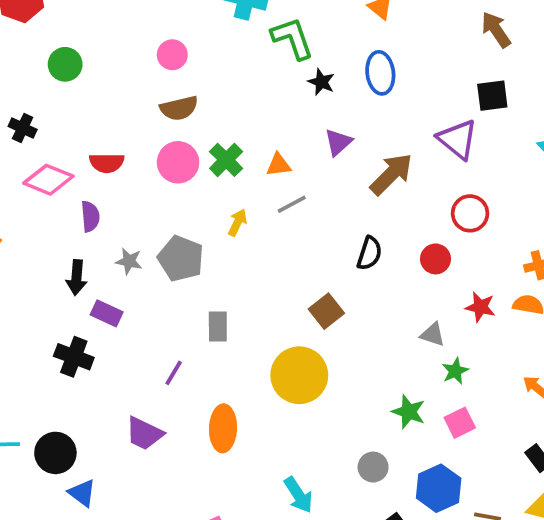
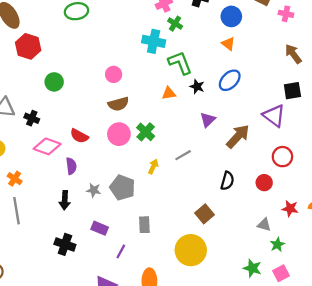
blue ellipse: (380, 73) -> (230, 80), turned 55
red semicircle: (107, 163) -> (79, 136), turned 30
orange triangle: (279, 165) -> (169, 93), moved
purple rectangle: (107, 313) -> (100, 228), moved

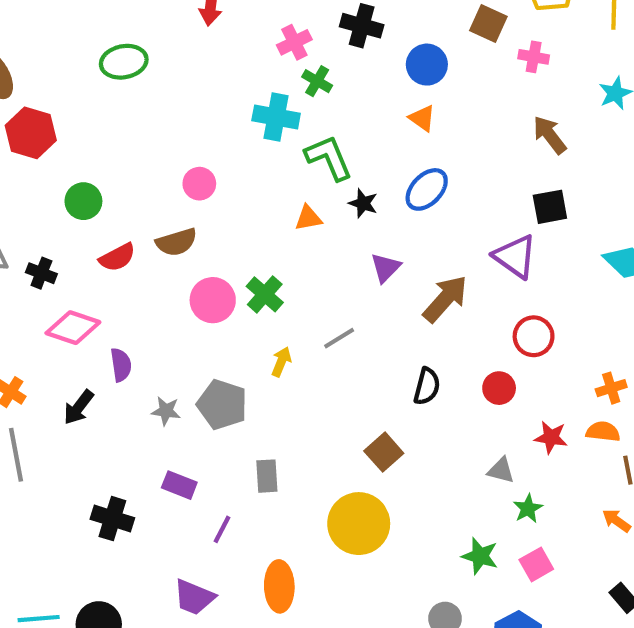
brown semicircle: (118, 104) -> (176, 242), moved
red semicircle: (79, 136) -> (117, 257), moved, turned -54
black arrow: (65, 200) -> (79, 407), moved, turned 36

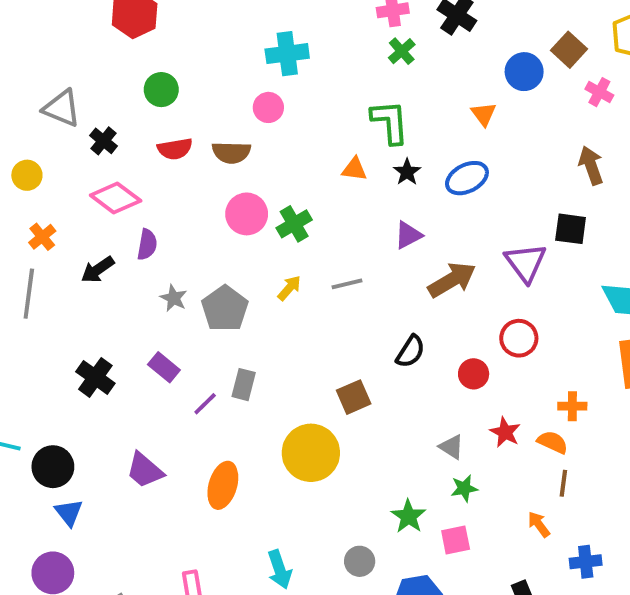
blue circle: (427, 65) -> (524, 72), moved
cyan cross: (276, 117) -> (287, 54), moved, turned -36
purple line: (222, 529) -> (205, 404), moved

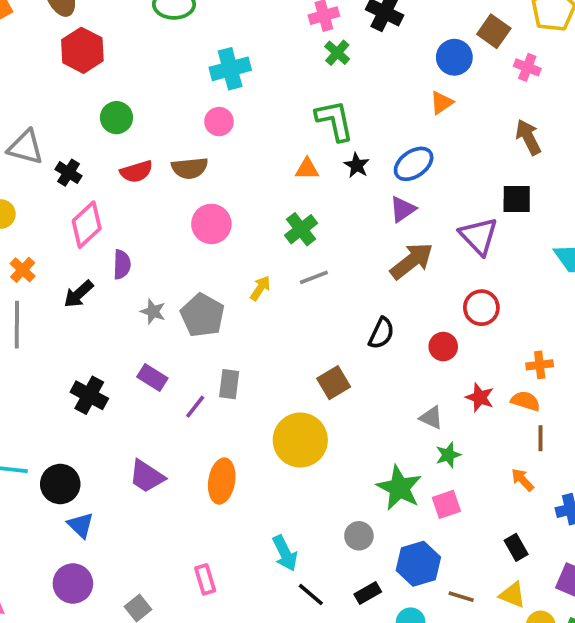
orange triangle: (484, 114) -> (442, 103), moved, turned 40
pink diamond: (116, 198) -> (87, 225), turned -72
green cross: (294, 224) -> (301, 229), moved
purple triangle: (408, 235) -> (403, 209), moved
green star: (408, 516) -> (399, 488), size x1.4

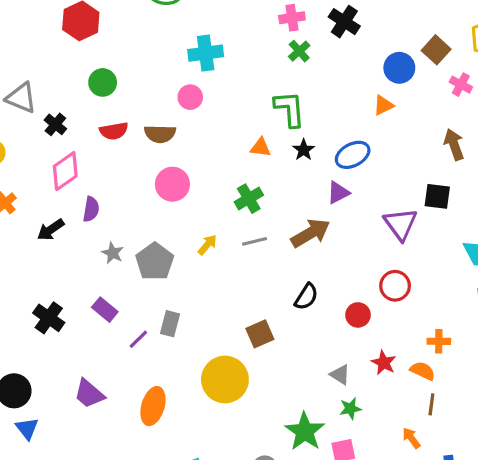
brown arrow: (412, 261) -> (311, 233), moved

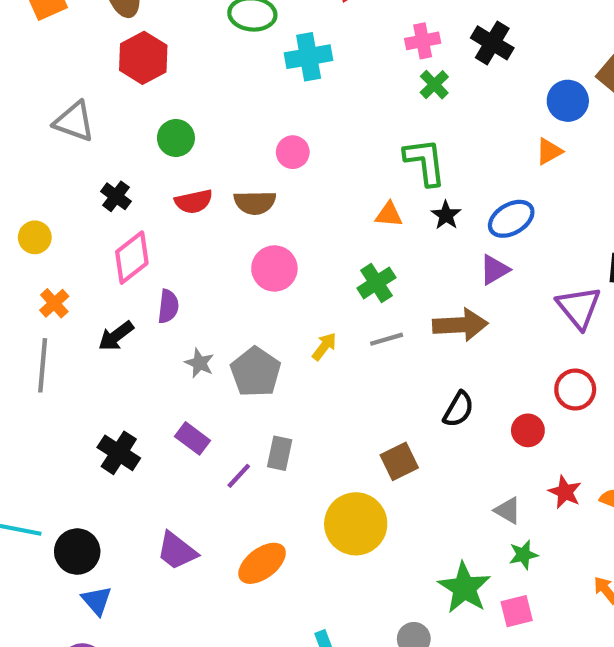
cyan cross: (206, 53) -> (309, 57), moved
gray triangle: (21, 98) -> (74, 121), moved
brown arrow: (311, 233) -> (460, 325), turned 30
orange ellipse: (153, 406) -> (262, 563), turned 39

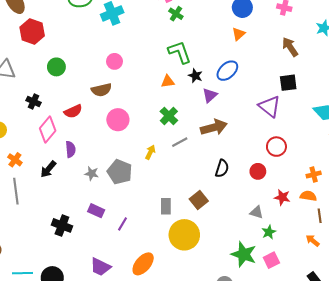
red semicircle: (194, 202) -> (73, 111), moved
purple triangle: (494, 270) -> (210, 95), moved
gray rectangle: (280, 453) -> (166, 206), moved

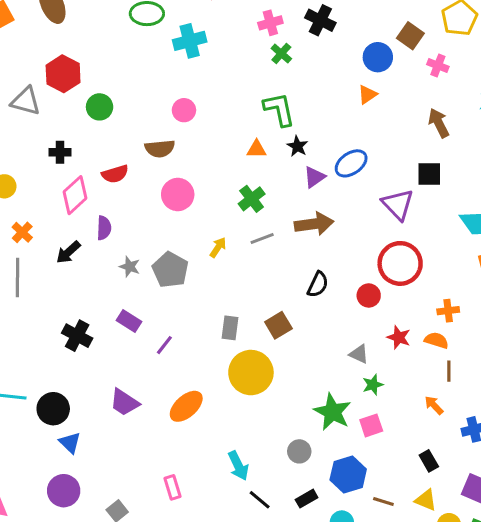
red hexagon: (32, 31) -> (63, 74), moved
blue ellipse: (227, 71) -> (351, 163), moved
black cross: (33, 102) -> (60, 152), turned -32
red circle: (276, 147) -> (400, 263), size x1.5

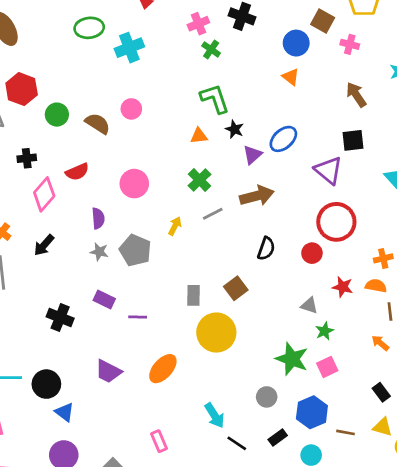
orange triangle: (367, 95) -> (291, 77), turned -42
brown semicircle: (160, 149) -> (98, 123), moved, turned -135
purple semicircle: (104, 228) -> (98, 218), moved
purple line: (164, 345) -> (138, 317), turned 60

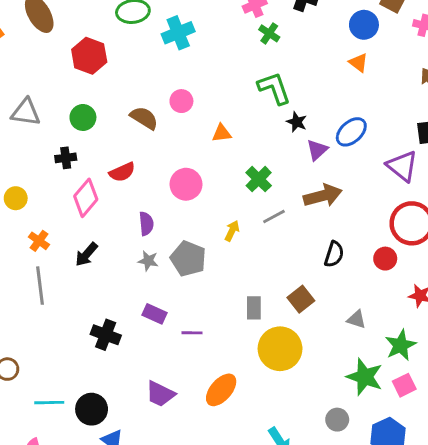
red hexagon: (22, 89) -> (89, 56), moved
green circle: (57, 115) -> (83, 117), moved
orange triangle: (199, 136) -> (222, 133), moved
gray triangle: (309, 305) -> (356, 319), moved
green star: (325, 331) -> (401, 345), size x1.5

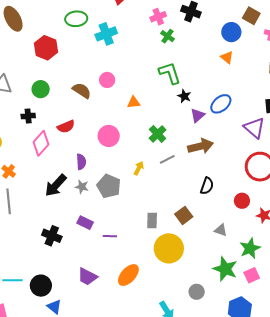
black arrow: (86, 254) -> (56, 185), moved, size x1.4
red circle: (385, 259) -> (242, 201), moved
gray circle: (337, 420) -> (197, 292), moved

